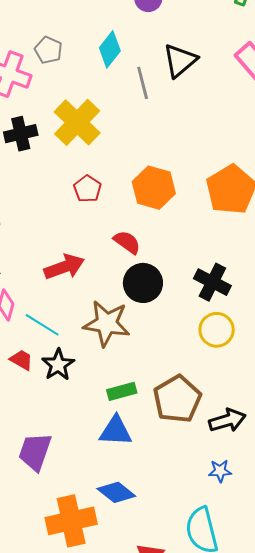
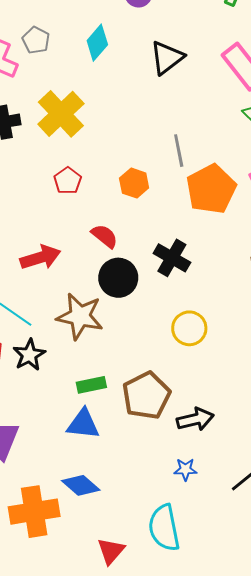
gray line: (143, 83) -> (179, 151), moved
orange hexagon: (154, 188) -> (134, 183), size x0.7
black cross: (212, 282) -> (172, 258), moved

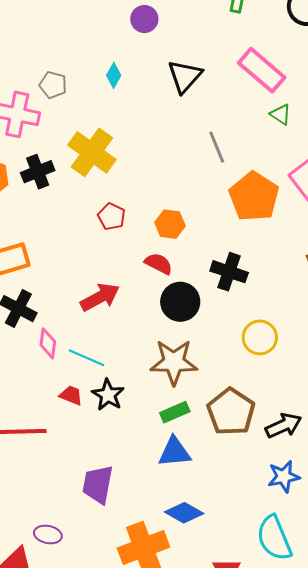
cyan diamond: (97, 43) -> (114, 75), size x0.7
gray line: (179, 151) -> (217, 147), moved
orange hexagon: (134, 183) -> (170, 224), moved
brown star: (80, 316) -> (174, 362), moved
blue star: (185, 469) -> (284, 477), size x1.4

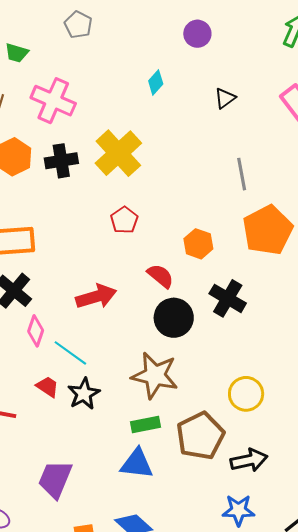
black triangle: (185, 76) -> (225, 98), size x0.6
gray pentagon: (53, 85) -> (78, 25), moved
orange hexagon: (170, 224) -> (198, 244), moved
yellow circle: (260, 337) -> (246, 394), moved

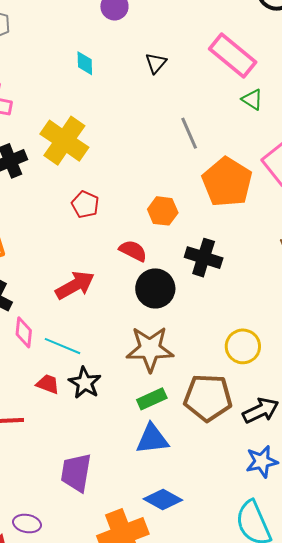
cyan diamond: (156, 82) -> (85, 63), turned -30
brown pentagon: (200, 436) -> (208, 398), turned -30

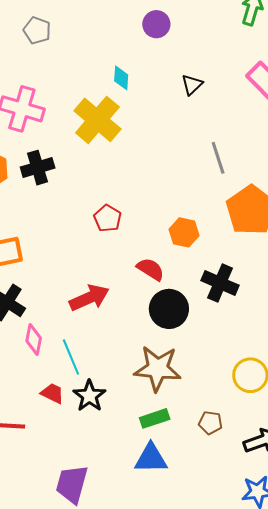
yellow cross: (64, 141) -> (97, 120), moved
cyan line: (63, 346) -> (71, 357), turned 39
brown pentagon: (208, 398) -> (210, 423), size x0.5

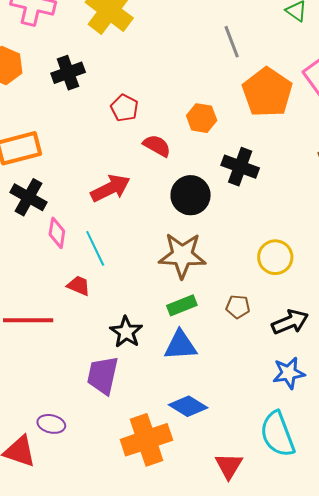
black cross: (38, 168) -> (68, 73), moved
red semicircle: (151, 269) -> (157, 146), moved
black star: (89, 396) -> (126, 332), moved

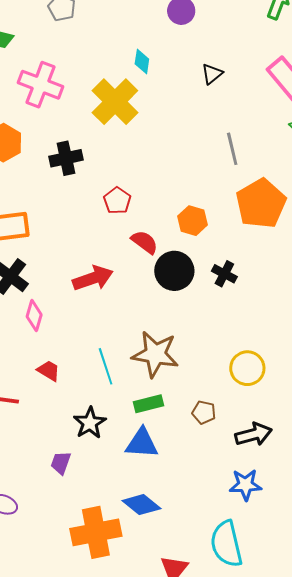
black cross: (240, 167) -> (224, 274), size x0.7
black circle: (191, 195) -> (174, 271), moved
cyan line: (95, 248) -> (106, 366), moved
purple trapezoid: (103, 375) -> (61, 463), size x0.6

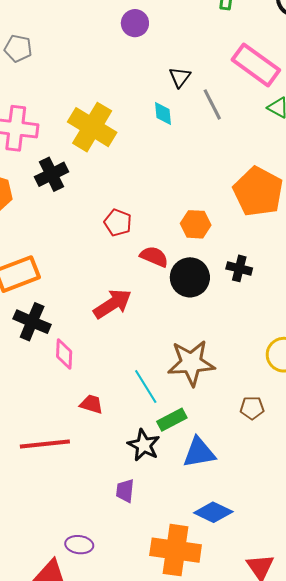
cyan diamond: (142, 62) -> (163, 113), moved
gray line: (232, 149) -> (212, 104), moved
black cross: (66, 158) -> (52, 174), moved
green rectangle: (148, 404) -> (172, 420), moved
orange cross: (96, 532) -> (176, 550), turned 33

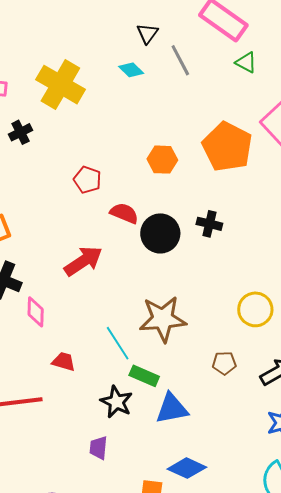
cyan diamond: (163, 113) -> (131, 70), turned -40
black cross: (52, 174) -> (20, 132), size x0.7
orange hexagon: (196, 224) -> (162, 160), moved
green rectangle: (172, 420) -> (144, 376), turned 52

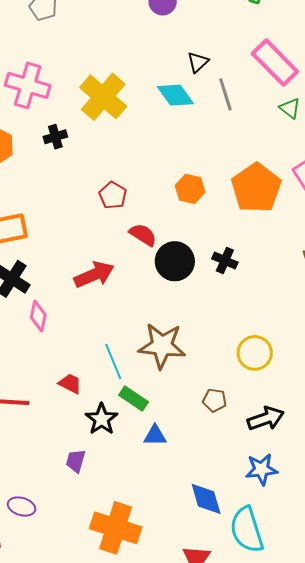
cyan diamond: (131, 70) -> (175, 95), size x1.5
red trapezoid: (64, 362) -> (70, 384), moved
blue triangle: (172, 409) -> (155, 436), size x0.7
blue diamond: (187, 468) -> (206, 499), moved, turned 39

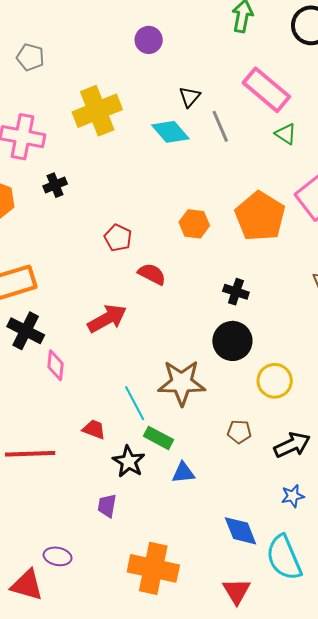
yellow cross: (103, 97) -> (97, 111), moved, turned 33
black circle: (175, 261) -> (232, 341), moved
blue star: (261, 469) -> (293, 496), size x0.7

